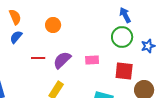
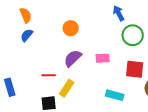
blue arrow: (125, 15) -> (119, 13), moved
orange circle: (53, 25) -> (71, 28), moved
red line: (38, 58) -> (49, 75), moved

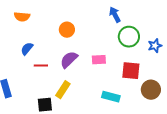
orange semicircle: (26, 15) -> (22, 17), turned 119
blue semicircle: (27, 35) -> (27, 49), moved
red line: (49, 75) -> (41, 66), moved

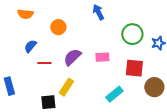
blue arrow: (115, 15) -> (98, 12), moved
orange circle: (67, 30) -> (58, 27), moved
cyan rectangle: (111, 97) -> (114, 94), turned -54

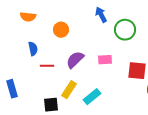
green circle: (132, 34) -> (125, 30), moved
blue semicircle: (30, 46) -> (33, 49), turned 128
cyan rectangle: (114, 94) -> (92, 97), moved

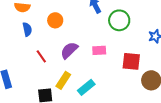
blue semicircle: (33, 49) -> (27, 29), moved
red line: (47, 66) -> (41, 56), turned 56

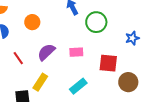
cyan rectangle: (86, 87) -> (78, 86), moved

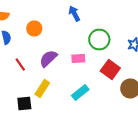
green circle: (96, 22) -> (99, 40), moved
red square: (108, 63) -> (110, 70), turned 30

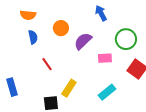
purple semicircle: (48, 58) -> (83, 41), moved

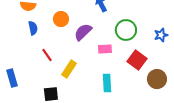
yellow rectangle: (69, 88) -> (69, 69), moved
cyan rectangle: (107, 92) -> (107, 83), turned -54

